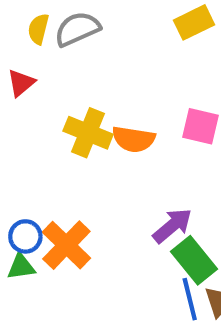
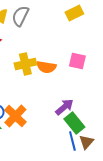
gray semicircle: (77, 29) -> (20, 16), turned -40
yellow cross: (88, 133) -> (25, 64), turned -35

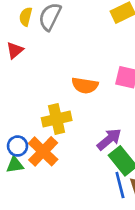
yellow cross: (25, 64) -> (57, 119), moved

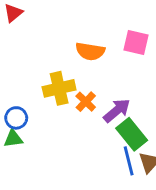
orange cross: (43, 151) -> (86, 102), moved, size x0.6

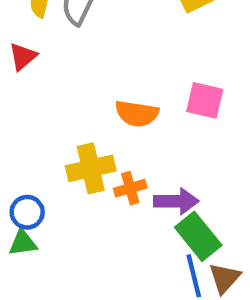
orange cross: (86, 102) -> (130, 188), turned 30
purple arrow: (117, 111) -> (176, 201), turned 40

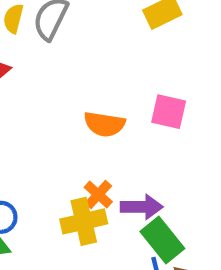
yellow cross: (91, 168) -> (84, 221), moved
orange cross: (130, 188) -> (98, 195), turned -32

